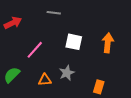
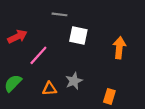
red arrow: (13, 23) -> (17, 37), moved
white square: (74, 42) -> (78, 35), moved

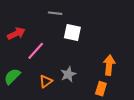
orange arrow: (119, 48) -> (109, 65), moved
orange triangle: (50, 89) -> (46, 81), turned -32

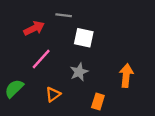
red arrow: (16, 34) -> (34, 28), moved
gray star: (68, 74) -> (79, 72), moved
orange rectangle: (101, 89) -> (98, 102), moved

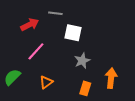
gray star: (79, 72) -> (82, 61), moved
orange arrow: (126, 76) -> (111, 78), moved

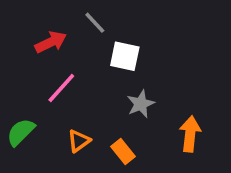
gray line: (55, 13) -> (95, 23), turned 40
orange rectangle: (85, 88) -> (123, 152), moved, turned -56

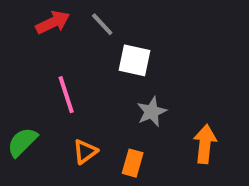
red arrow: (51, 42) -> (53, 22), moved
pink line: (61, 88) -> (66, 95), turned -60
orange rectangle: (123, 152) -> (133, 163), turned 55

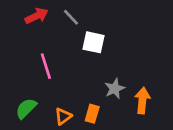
gray star: (152, 112) -> (115, 89), moved
green semicircle: (22, 142) -> (26, 108), moved
orange triangle: (85, 152) -> (63, 116), moved

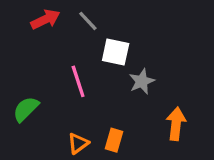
pink line: (46, 66) -> (78, 81), moved
gray star: (115, 89) -> (142, 81), moved
green semicircle: (26, 108) -> (26, 109), moved

